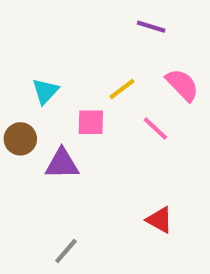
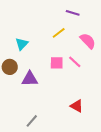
yellow line: (122, 89) -> (59, 33), moved
pink square: (91, 122) -> (57, 63), moved

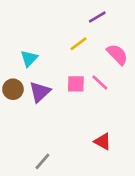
purple line: (73, 13) -> (97, 17), turned -48
purple triangle: (30, 79) -> (40, 92), moved, turned -42

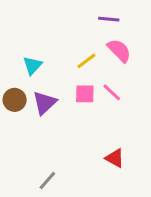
purple line: (97, 17) -> (109, 19), turned 36
yellow line: (79, 44) -> (86, 61), moved
pink semicircle: (117, 54) -> (119, 51), moved

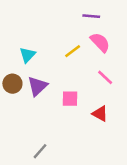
pink line: (112, 92) -> (105, 77), moved
pink square: (85, 94) -> (70, 99), moved
red triangle: (115, 158) -> (100, 114), moved

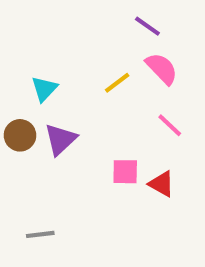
purple line: (91, 16) -> (147, 26), turned 30
pink square: (70, 99) -> (125, 172), moved
gray line: (40, 151) -> (40, 234), moved, turned 42

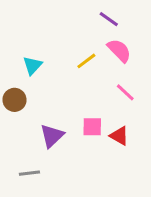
purple triangle: (60, 139) -> (52, 136), moved

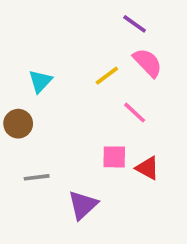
pink line: (125, 92) -> (135, 113), moved
purple triangle: (52, 136) -> (83, 205), moved
gray line: (29, 173) -> (37, 177), moved

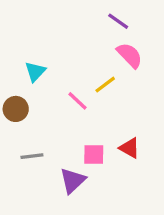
yellow line: (107, 76) -> (105, 85), moved
pink line: (135, 113) -> (77, 101), moved
pink square: (114, 157) -> (94, 155), moved

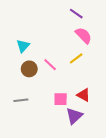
yellow line: (105, 85) -> (76, 58), moved
brown circle: (16, 109) -> (29, 69), moved
purple triangle: (73, 181) -> (74, 116), moved

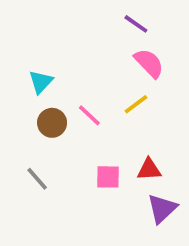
red triangle: (84, 95) -> (149, 169), turned -32
gray line: (21, 100) -> (37, 179), turned 56
purple triangle: (74, 116) -> (162, 209), moved

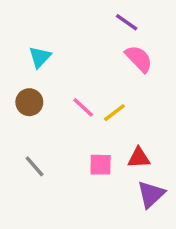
cyan triangle: (41, 82) -> (40, 57), moved
yellow line: (136, 104) -> (114, 113), moved
brown circle: (52, 123) -> (29, 102), moved

